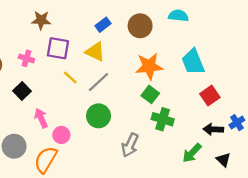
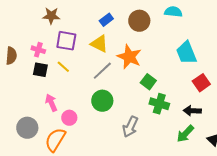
orange star: (149, 66) -> (129, 57), moved, turned 30
yellow line: (70, 78) -> (63, 67), moved
black square: (22, 91) -> (40, 70), moved, turned -35
black arrow: (213, 129) -> (192, 111), moved

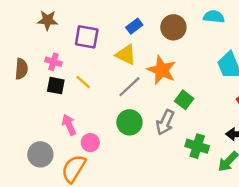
brown star: (51, 16) -> (48, 20), moved
purple square: (66, 41) -> (87, 37), moved
green cross: (159, 104) -> (197, 146), moved
gray arrow: (130, 127) -> (165, 122), moved

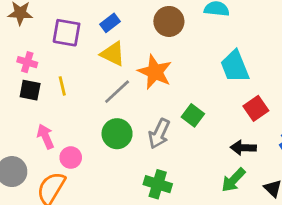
blue rectangle: (134, 26) -> (110, 23), moved
yellow line: (83, 82) -> (62, 86), turned 35
green square: (184, 100) -> (193, 115), moved
green cross: (197, 146) -> (158, 184), moved

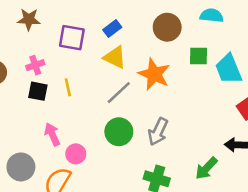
pink cross: (27, 62) -> (35, 65), turned -36
green square: (193, 115) -> (199, 56), moved, turned -36
green arrow: (233, 180) -> (206, 168), moved

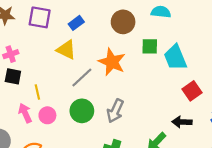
purple square: (72, 38) -> (40, 17), moved
yellow triangle: (115, 57) -> (66, 50), moved
yellow line: (68, 87) -> (37, 92), moved
pink circle: (76, 154) -> (47, 115), moved

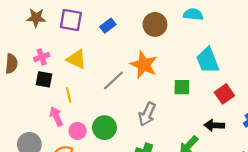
green square: (150, 46) -> (182, 87), moved
yellow triangle: (66, 50) -> (76, 59), moved
green circle: (82, 111) -> (104, 128), moved
pink circle: (47, 115) -> (78, 131), moved

